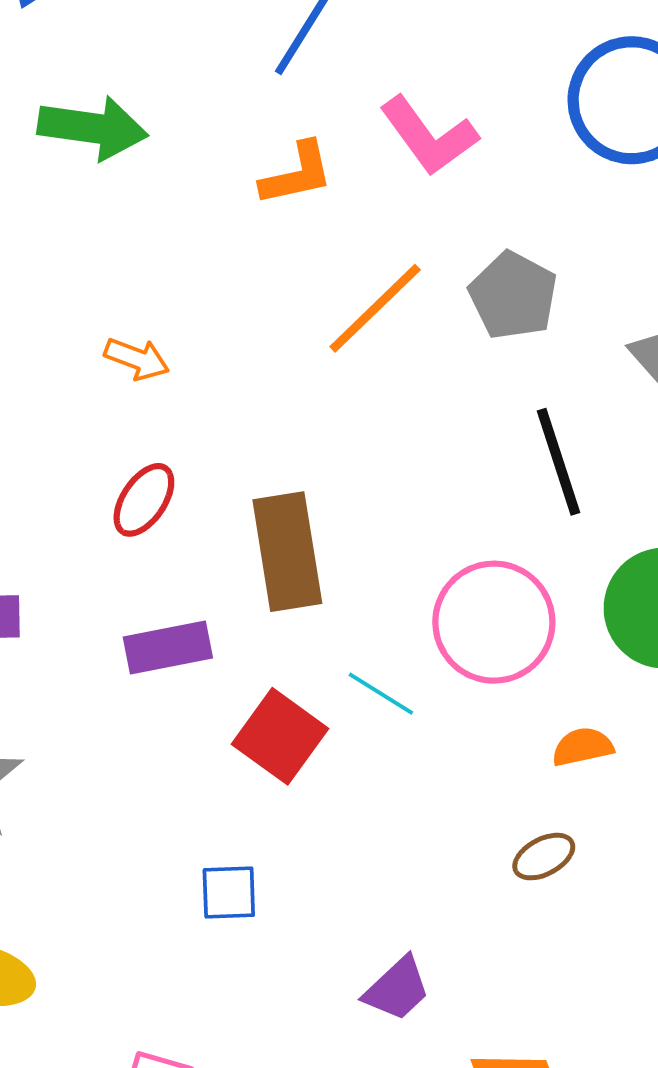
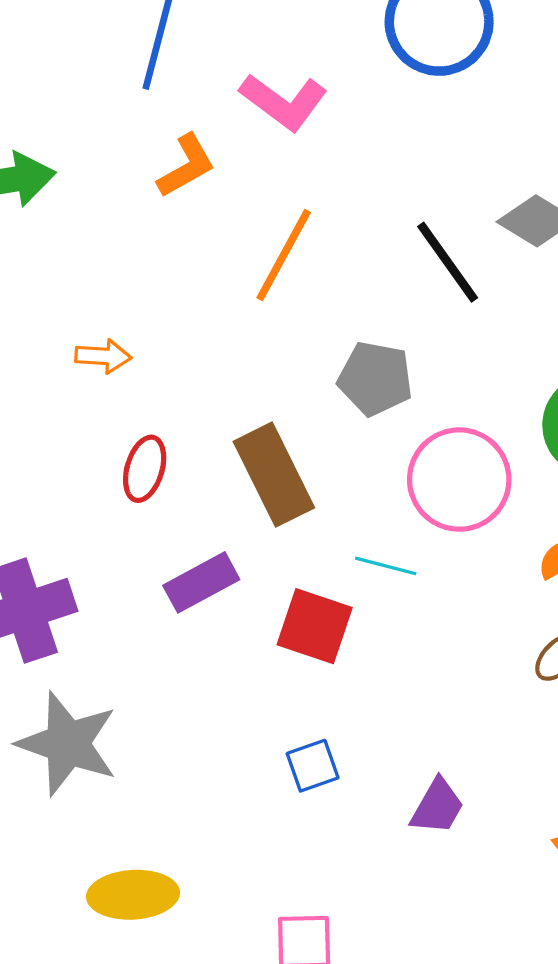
gray pentagon: (513, 296) -> (375, 379), moved
black line: (558, 462) -> (448, 262), moved
purple trapezoid: (397, 989) -> (437, 807), moved

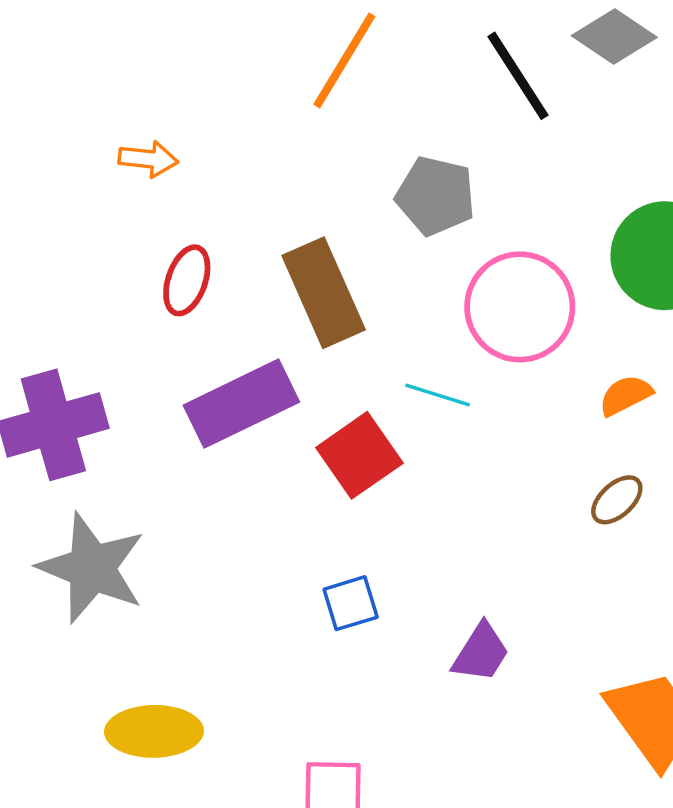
purple rectangle: (201, 582) -> (241, 404), size x1.4
red square: (315, 626) -> (359, 455), turned 34

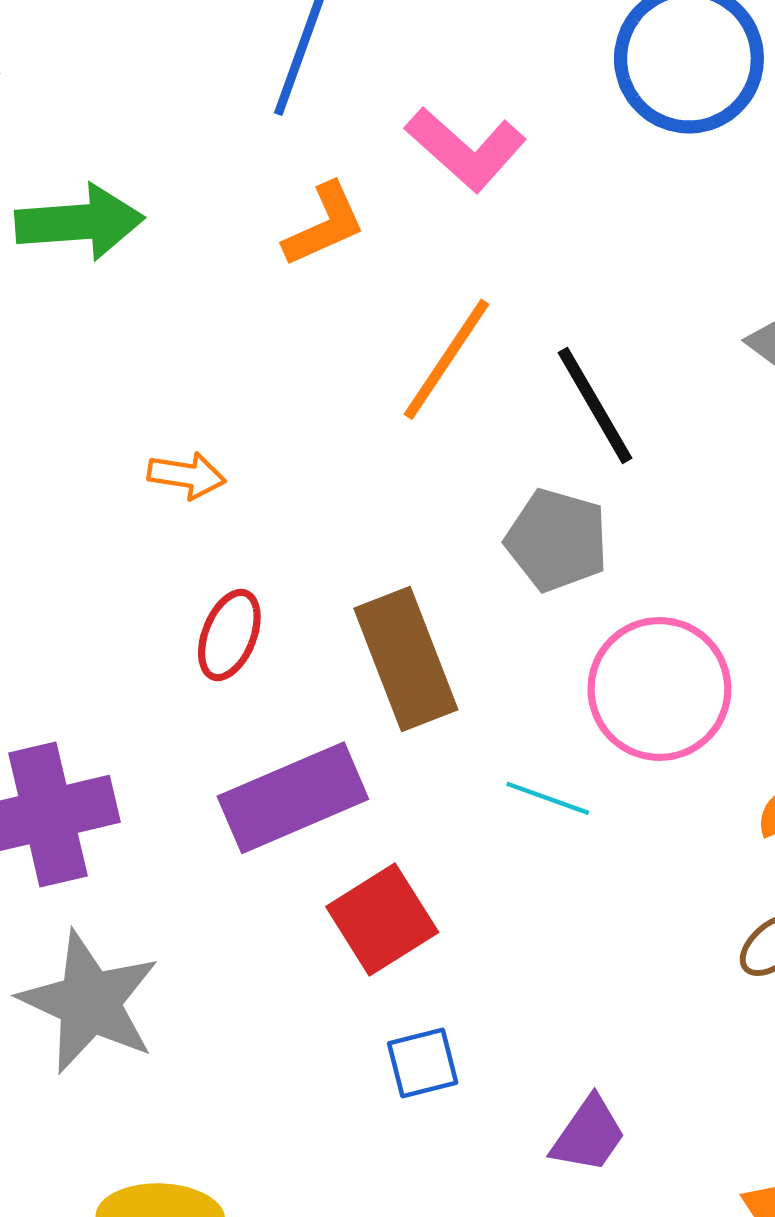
black line: (518, 76) -> (595, 405), moved
red square: (359, 455) -> (382, 919), moved

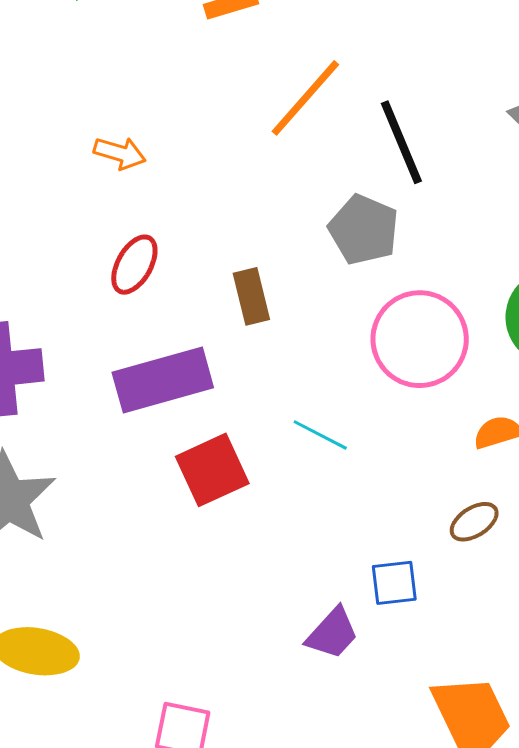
brown rectangle: (406, 659) -> (251, 296), size x0.6
cyan line: (548, 798) -> (320, 435), moved
blue square: (423, 1063) -> (394, 583), moved

